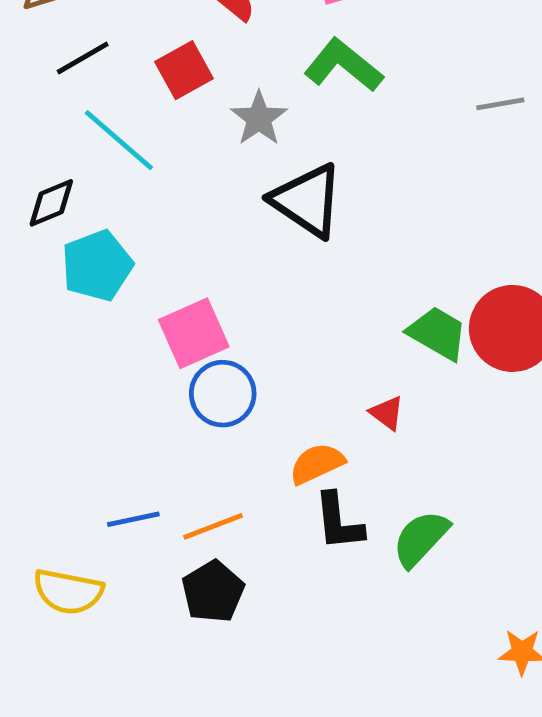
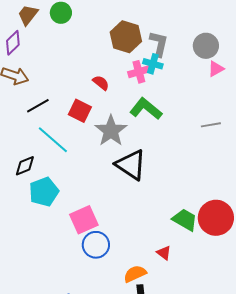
red square: (184, 70) -> (80, 111), turned -35
gray star: (259, 118) -> (111, 131), size x1.4

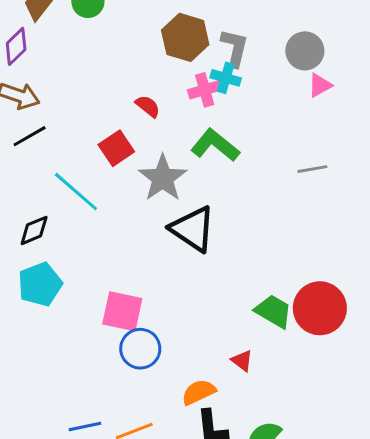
black line: (38, 106) -> (30, 136), moved
red square: (80, 111) -> (116, 148), turned 30
cyan pentagon: (44, 192) -> (40, 284), moved
pink square: (84, 220) -> (122, 311), turned 36

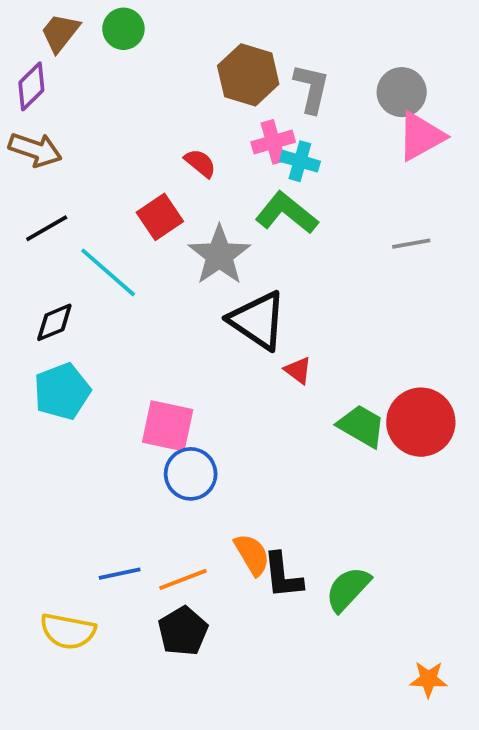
cyan cross: (226, 78) -> (300, 161), moved
pink triangle: (320, 85) -> (421, 136), size x1.6
black line: (30, 136) -> (47, 228), moved
red triangle: (242, 361) -> (298, 370), moved
orange semicircle: (199, 392) -> (252, 554), moved, turned 84

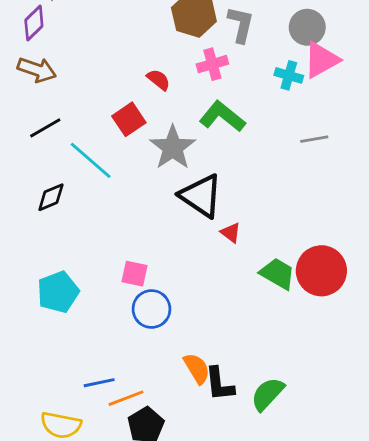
cyan cross: (300, 161) -> (289, 75), moved
cyan pentagon: (62, 391) -> (58, 292), moved
pink square: (168, 426) -> (134, 274), size x0.7
orange line: (183, 579) -> (126, 398), moved

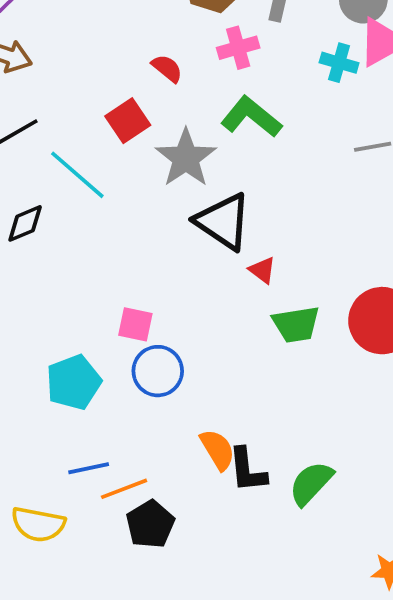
green trapezoid: (277, 274) -> (296, 324), moved, turned 141
cyan pentagon: (58, 292) -> (74, 382), moved

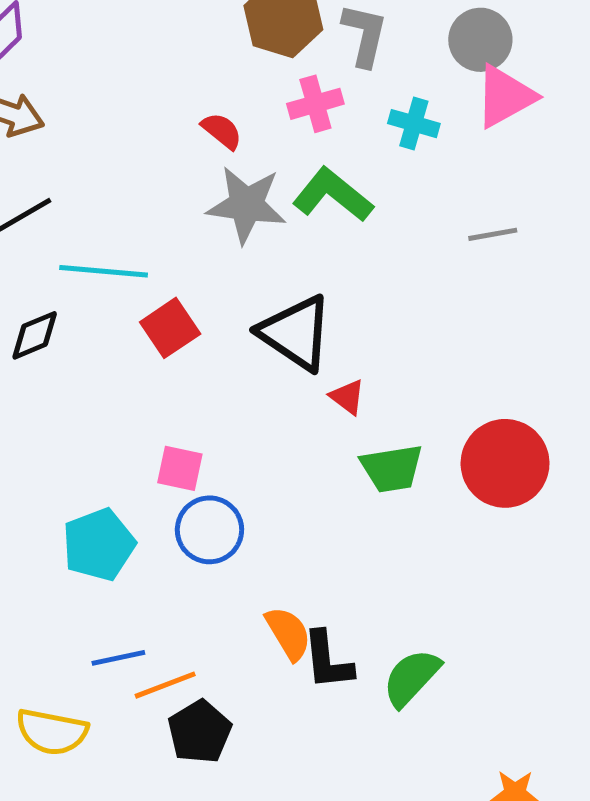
cyan cross: (339, 63) -> (414, 124), moved
red square: (128, 121) -> (170, 328), moved
gray star: (186, 158) -> (246, 205), moved, turned -30
cyan line: (77, 175) -> (104, 271), turned -36

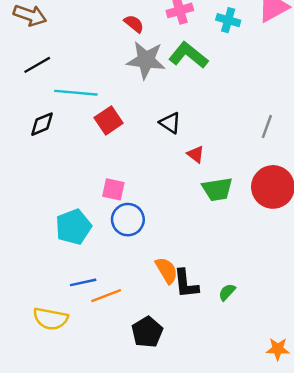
gray line: (493, 234) -> (267, 127), moved, turned -60
black triangle: (296, 333) -> (170, 123), size x0.6
green semicircle: (411, 678) -> (227, 292), size x0.6
black pentagon: (200, 732) -> (147, 332), moved

